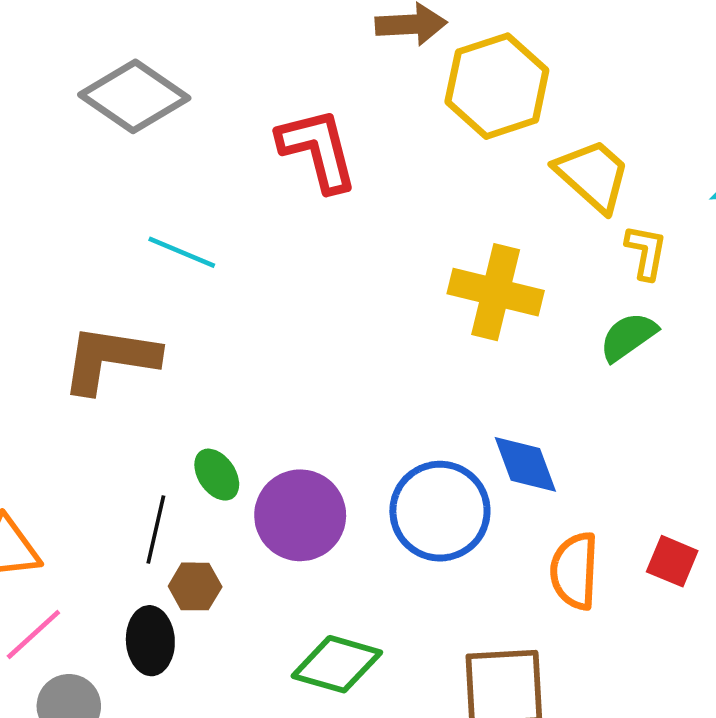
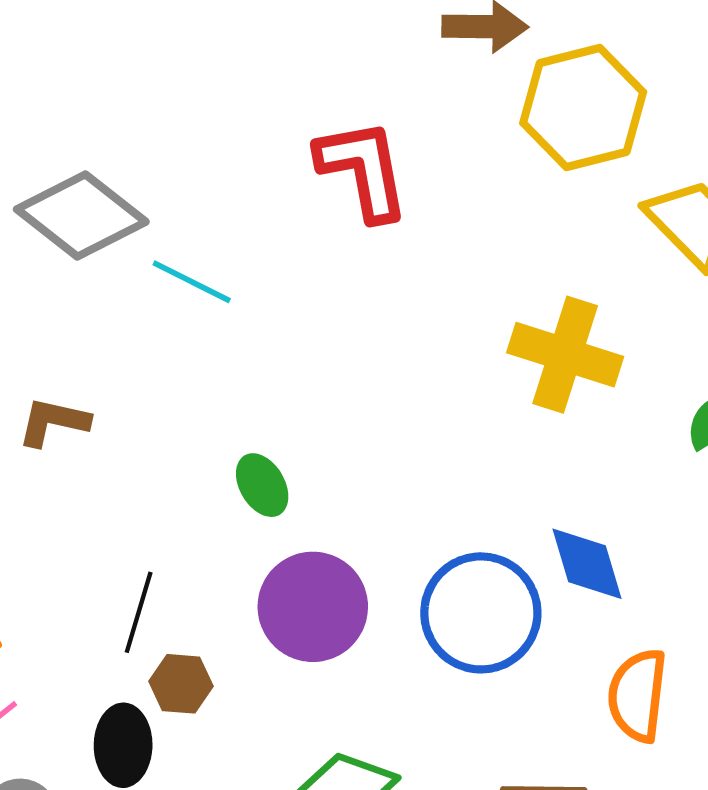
gray diamond: (134, 96) -> (81, 216), moved
brown L-shape: (110, 359) -> (53, 422), moved, size x0.6
green ellipse: (217, 475) -> (262, 485), moved

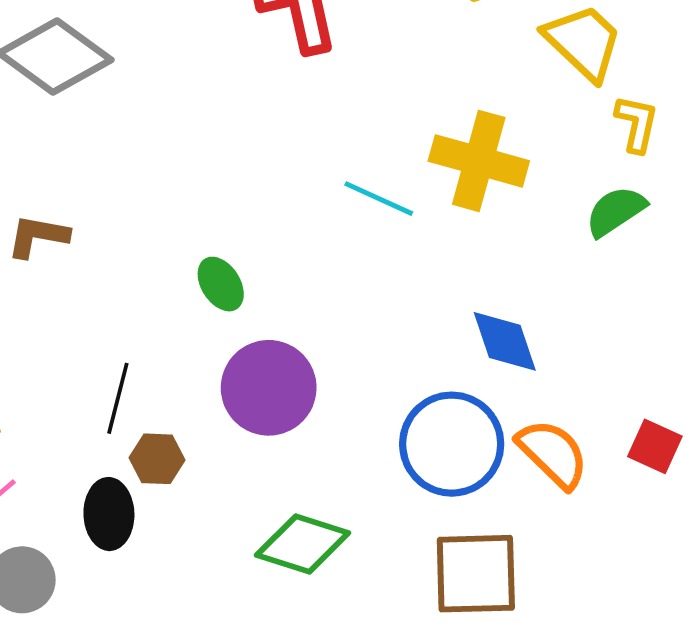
cyan line: (192, 282) -> (379, 199), moved
blue circle: (481, 613) -> (452, 444), moved
orange semicircle: (637, 695) -> (553, 454), turned 130

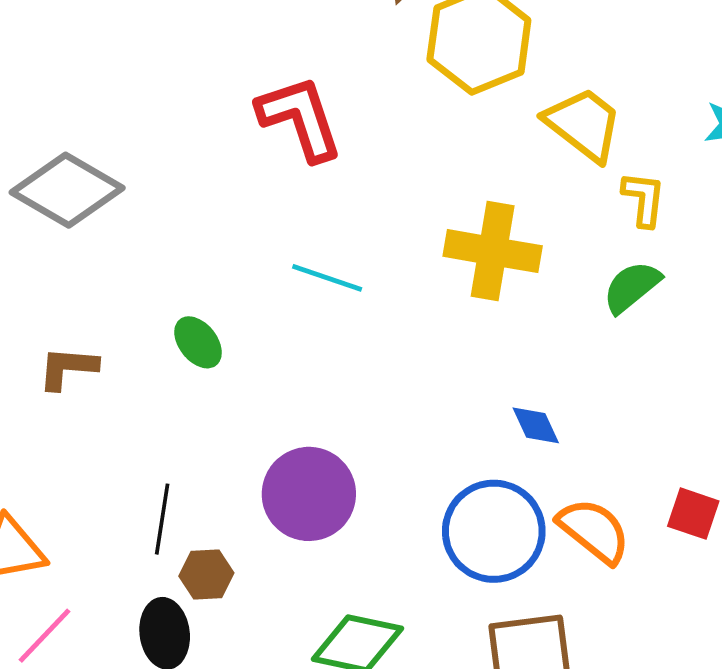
cyan line: (379, 199) -> (327, 278), moved
green ellipse: (221, 284) -> (198, 342), moved
blue diamond: (505, 341) -> (536, 425), size x0.7

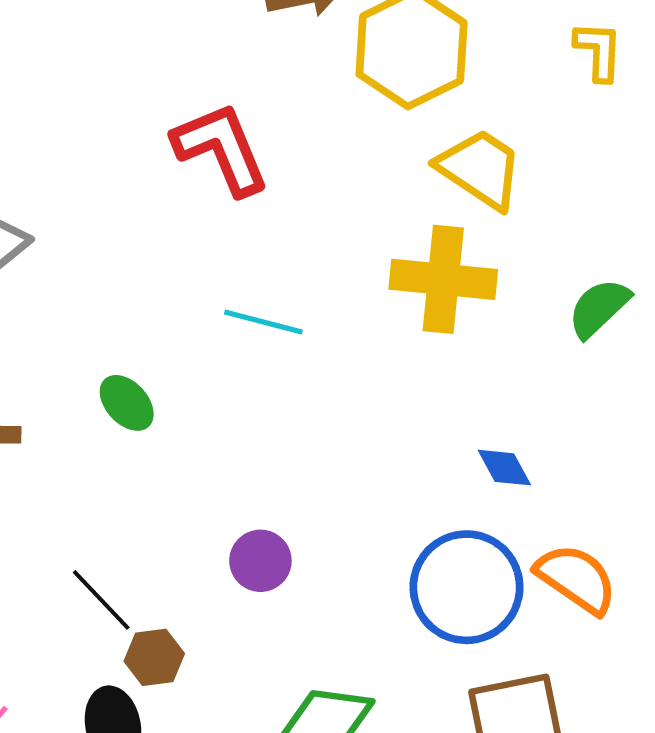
yellow trapezoid: (584, 124) -> (480, 169), moved
yellow L-shape: (644, 199) -> (598, 51), moved
purple circle: (309, 494) -> (260, 561), size x0.6
black line: (162, 519) -> (101, 600), turned -48

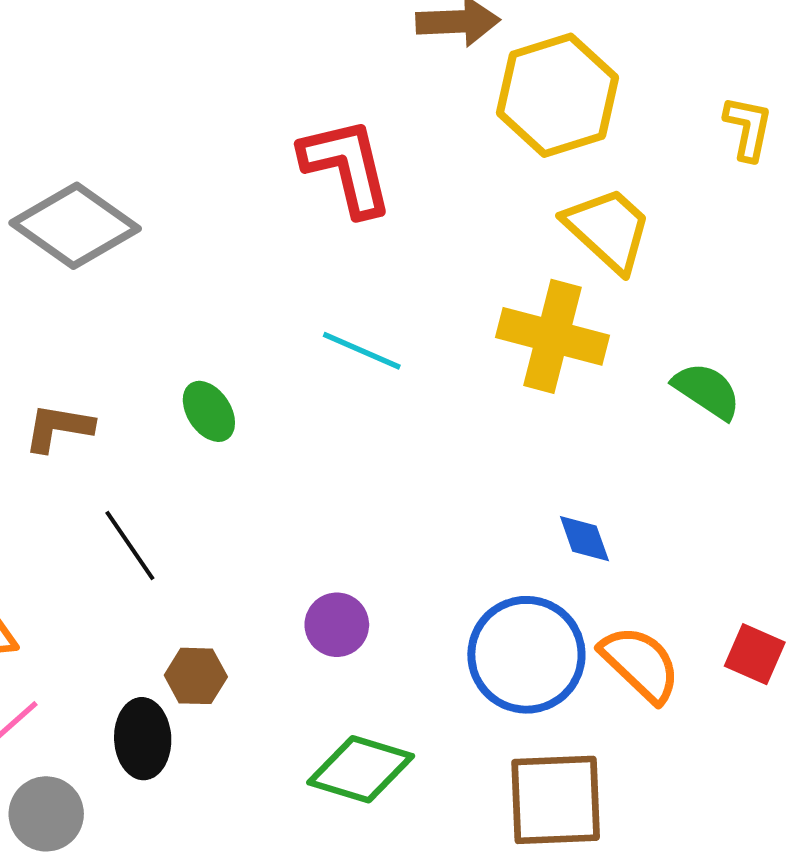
green semicircle: (599, 308) -> (707, 391), turned 68
purple circle: (260, 561) -> (337, 625), moved
black line: (101, 600) -> (130, 545), moved

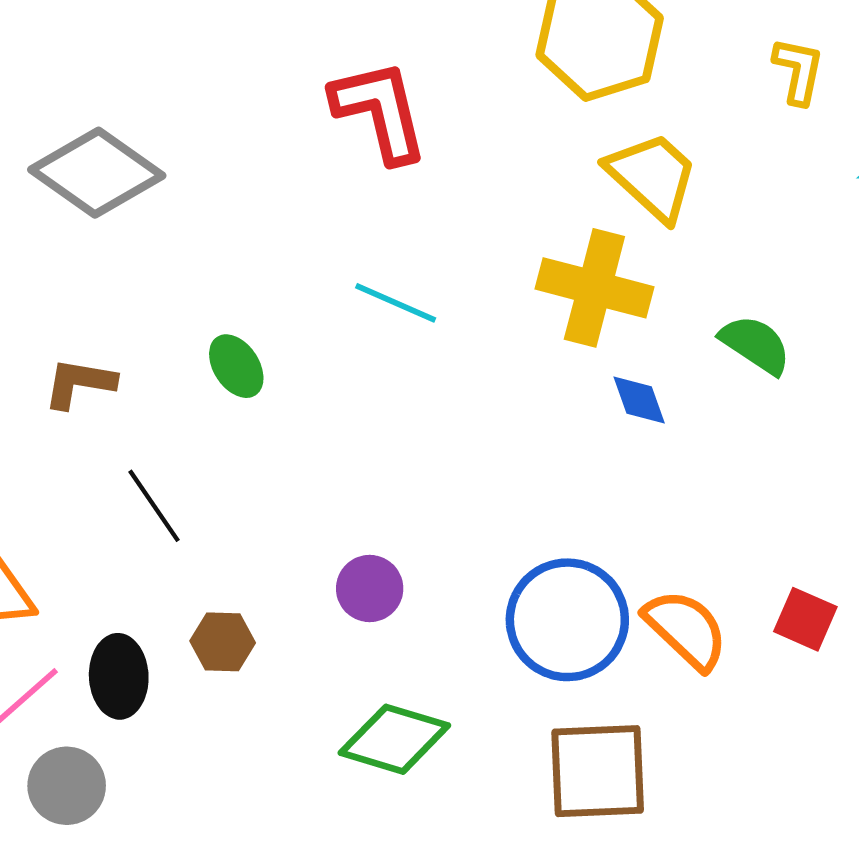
blue diamond: (584, 539) -> (639, 400), moved
black ellipse: (143, 739) -> (119, 676), moved

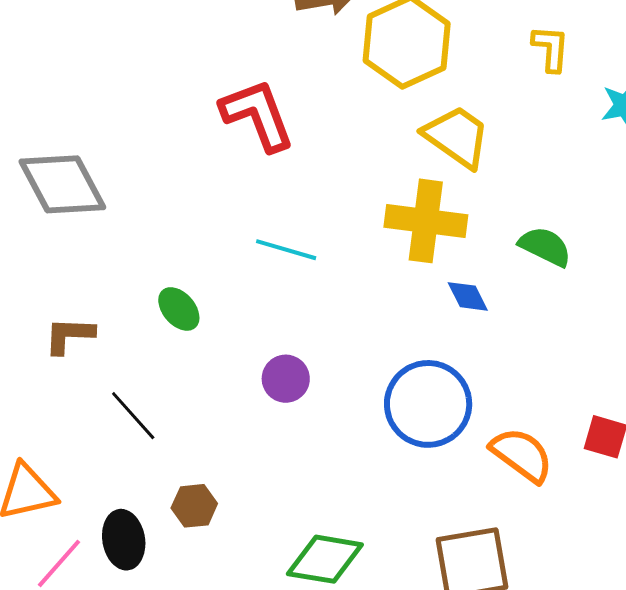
gray diamond: (97, 173) -> (62, 184), turned 34
purple circle: (370, 589) -> (286, 379), moved
blue circle: (567, 620) -> (428, 404), moved

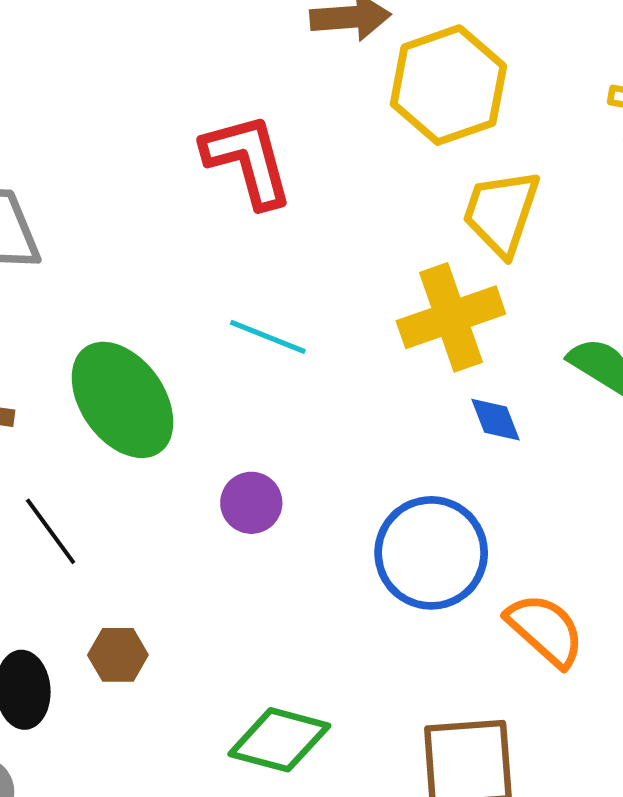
yellow trapezoid: (457, 137) -> (501, 213), turned -112
yellow cross: (426, 221) -> (451, 317), turned -32
green ellipse: (179, 309) -> (123, 400), size x2.0

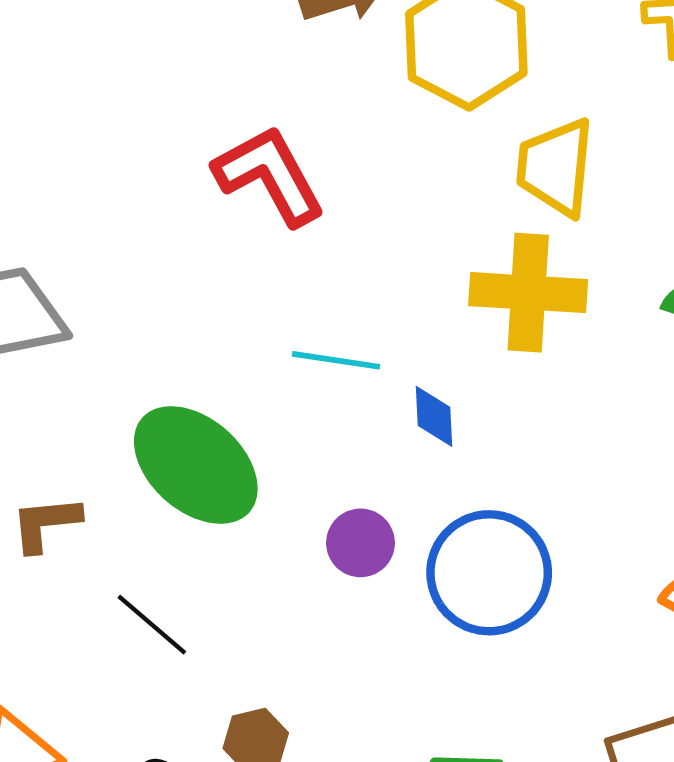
yellow cross: (451, 317) -> (528, 293), turned 36
blue diamond: (496, 420) -> (434, 416), moved, turned 32
blue circle: (431, 553) -> (489, 573), moved

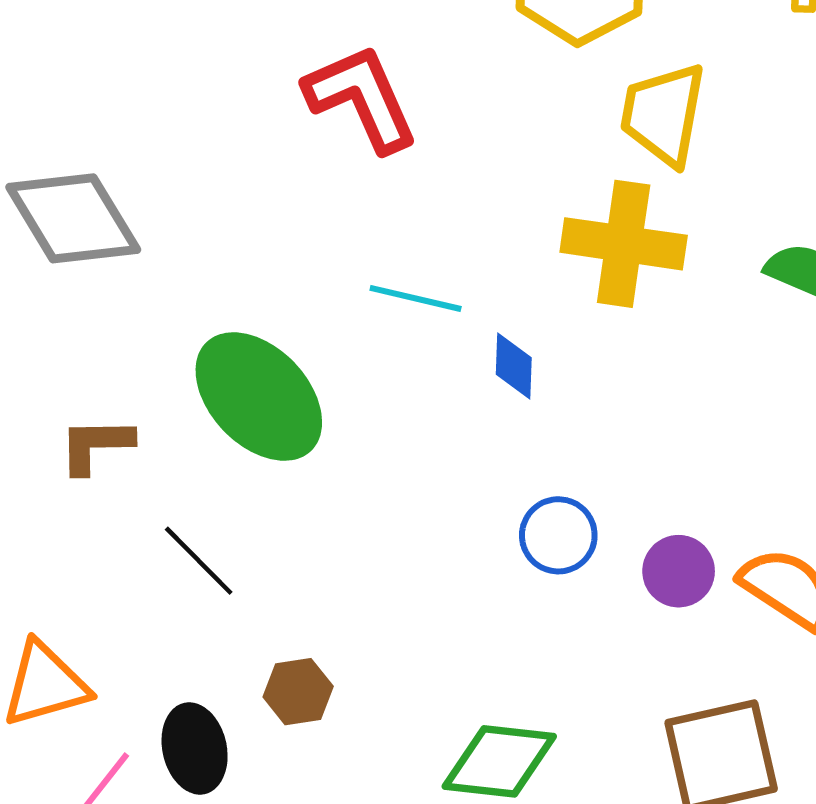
purple circle: (361, 543) -> (679, 571), moved
blue circle: (489, 573) -> (558, 535), size x0.6

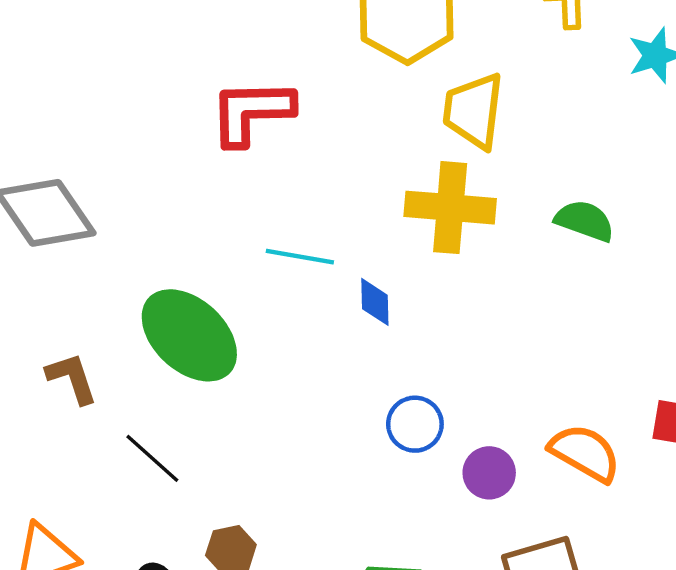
red L-shape: (361, 98) -> (252, 112), turned -64
brown L-shape: (96, 445) -> (72, 378), turned 76
purple circle: (679, 571) -> (489, 473), moved

